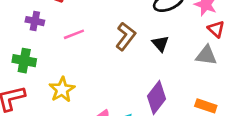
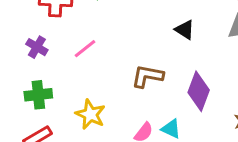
purple cross: (35, 21) -> (37, 47), turned 36
brown L-shape: (126, 36) -> (147, 76), moved, turned -100

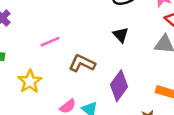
pink line: (85, 49) -> (50, 42), moved

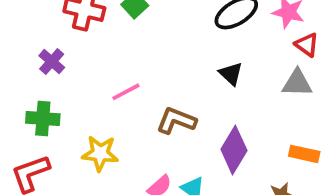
yellow star: (30, 81) -> (100, 153), turned -30

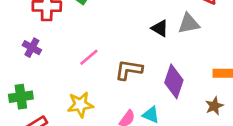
gray triangle: (297, 83) -> (189, 24), moved
green cross: (43, 119) -> (21, 97), moved

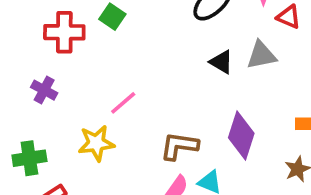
brown L-shape: (129, 70) -> (179, 146), moved
yellow star: (80, 105) -> (96, 143), moved

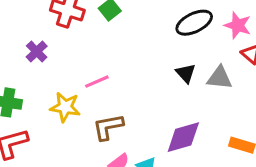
purple diamond: (241, 135) -> (183, 137), turned 39
brown L-shape: (179, 146) -> (108, 127), moved, turned -36

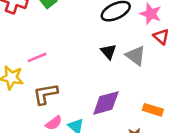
gray triangle: (220, 78) -> (136, 56), turned 30

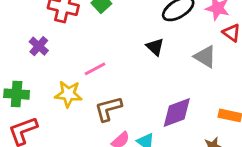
black triangle: (108, 52) -> (155, 47), moved

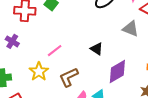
black triangle: (155, 47) -> (97, 49), moved
yellow star: (68, 94) -> (39, 72), turned -30

